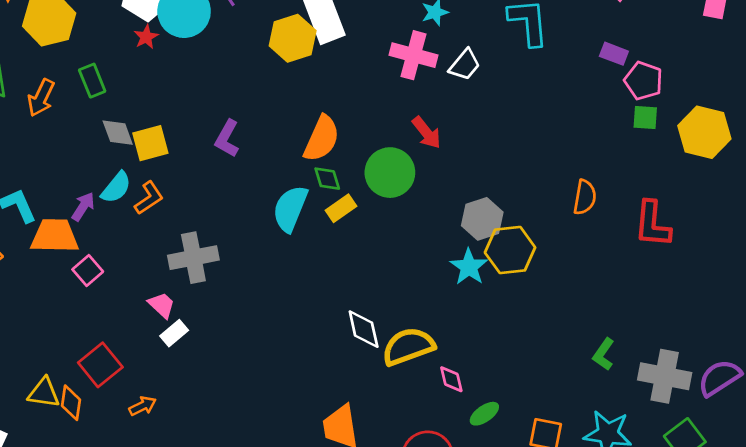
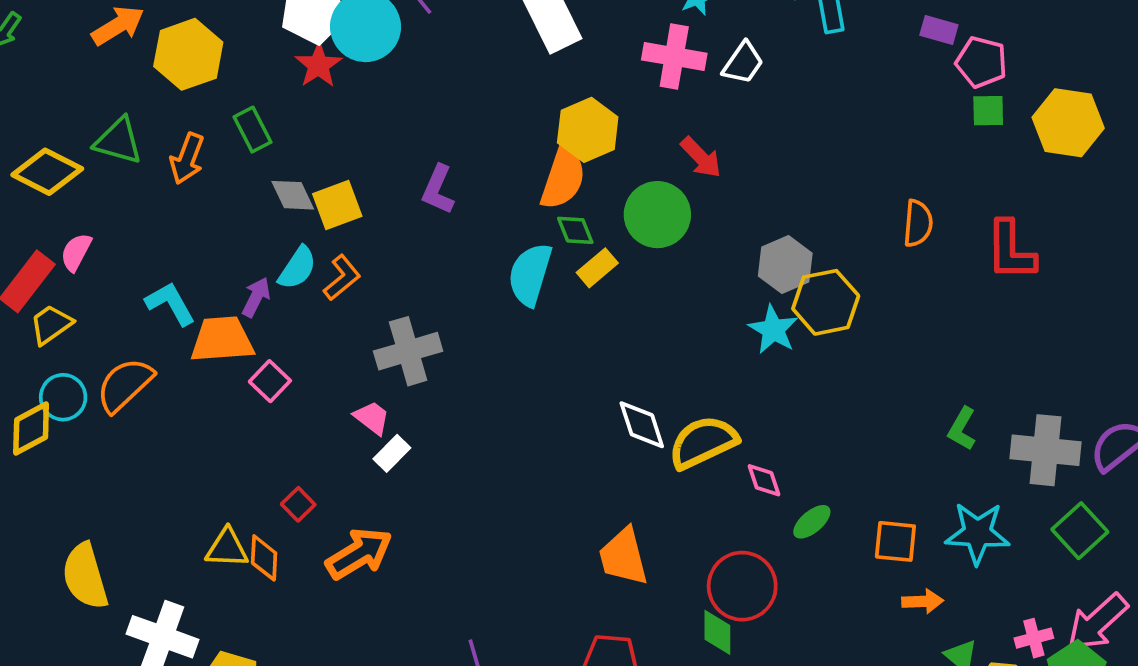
red star: (146, 37) -> (318, 65), size x1.4
yellow hexagon: (293, 38) -> (588, 130), moved
red square: (100, 365) -> (298, 504), size x0.6
orange arrow: (143, 406) -> (359, 554), size x1.8

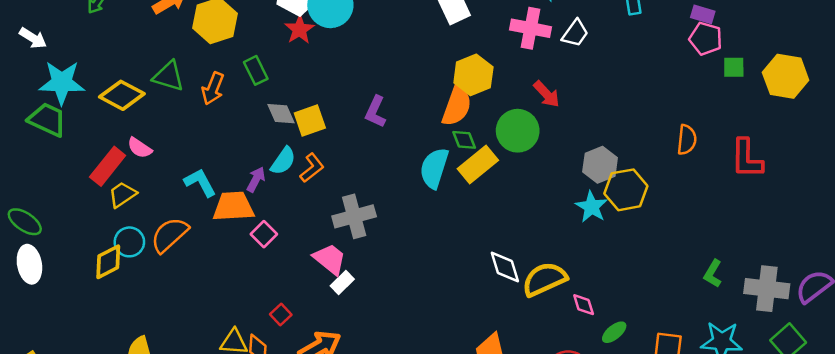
pink pentagon: (981, 62) -> (706, 39), moved
pink semicircle: (76, 252) -> (140, 148), turned -85
yellow rectangle: (597, 268) -> (478, 165), size x1.5
pink trapezoid: (372, 418) -> (330, 259), size x1.4

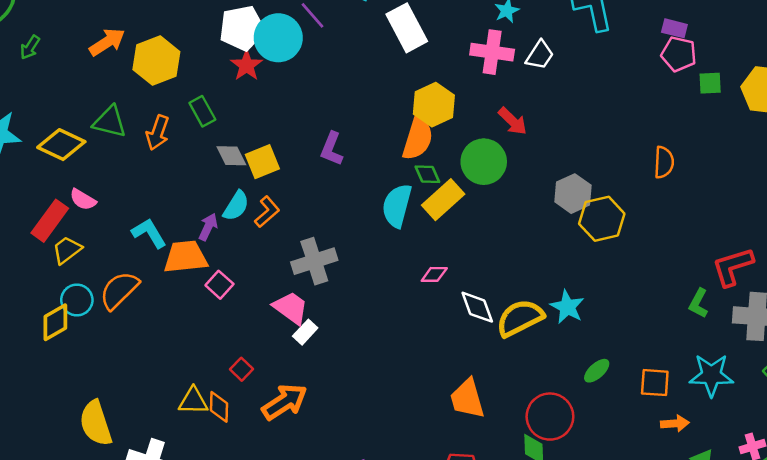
red L-shape: (747, 158) -> (733, 267), moved, turned 75
cyan star: (591, 207) -> (567, 307), moved
pink diamond: (584, 305) -> (434, 274), moved, turned -70

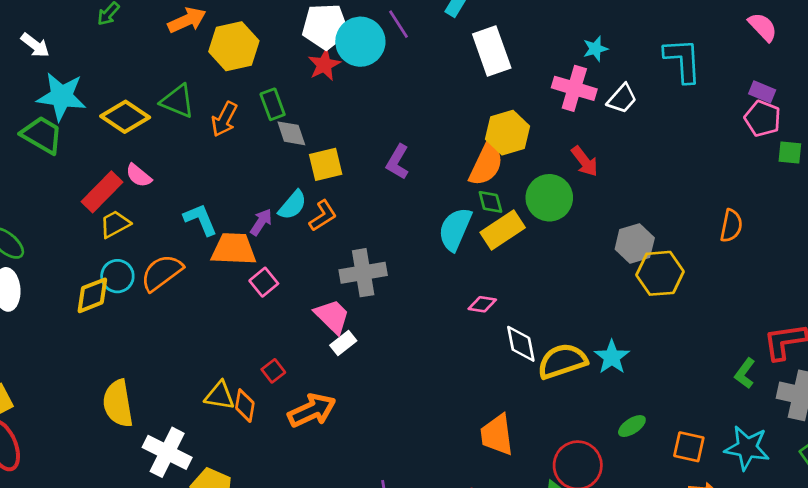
gray diamond: (231, 156) -> (291, 133), moved

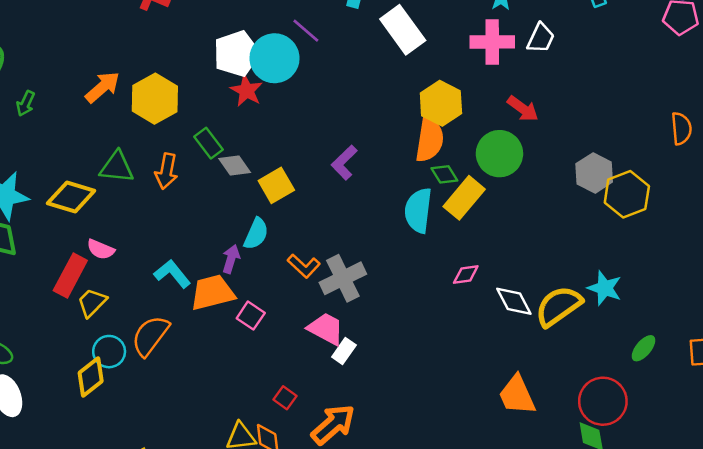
purple L-shape: (398, 162) -> (344, 163), turned 32
orange L-shape: (323, 216) -> (304, 266), moved, turned 92

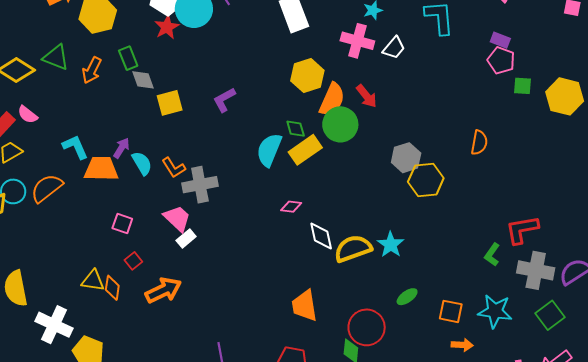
orange semicircle: (430, 140) -> (332, 99), moved
cyan semicircle: (256, 234) -> (142, 163), moved, turned -70
pink square: (251, 316) -> (122, 223), moved, turned -30

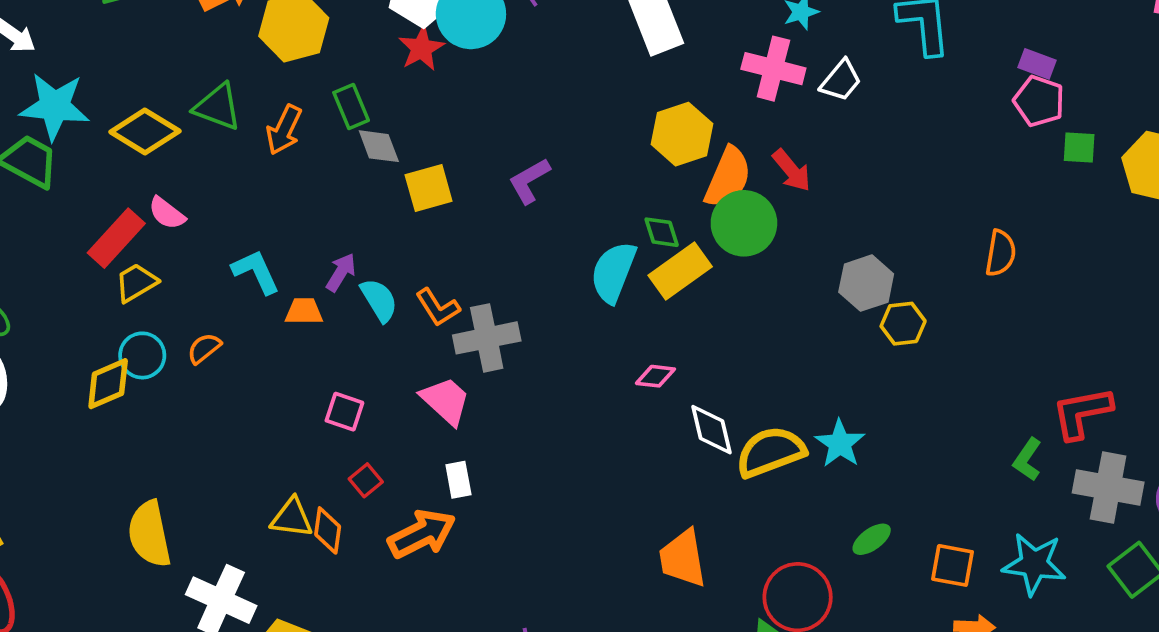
orange trapezoid: (101, 169) -> (304, 311), size x0.6
yellow hexagon: (426, 180) -> (903, 324), size x0.7
orange semicircle: (47, 188) -> (204, 348), size x0.6
white rectangle: (186, 238) -> (458, 480), moved, turned -60

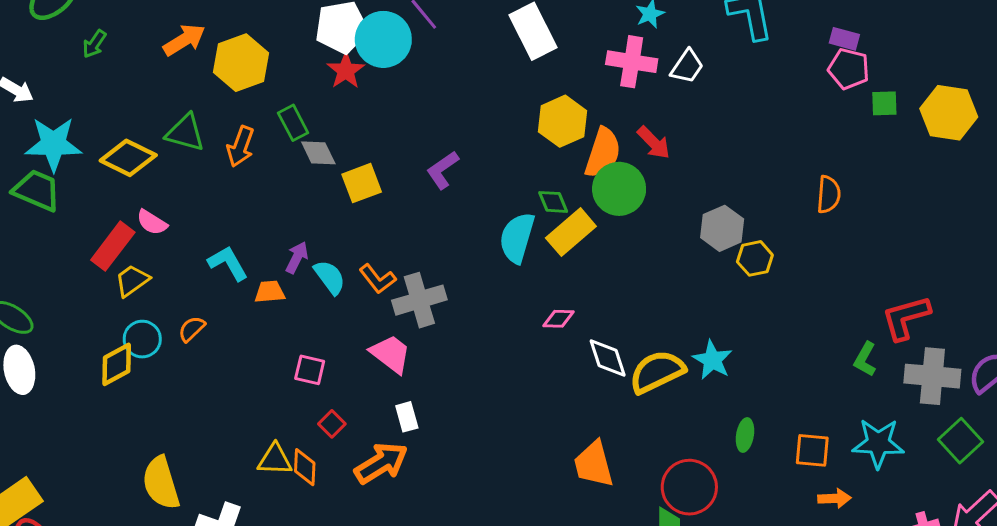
green ellipse: (872, 539) -> (745, 435), turned -40

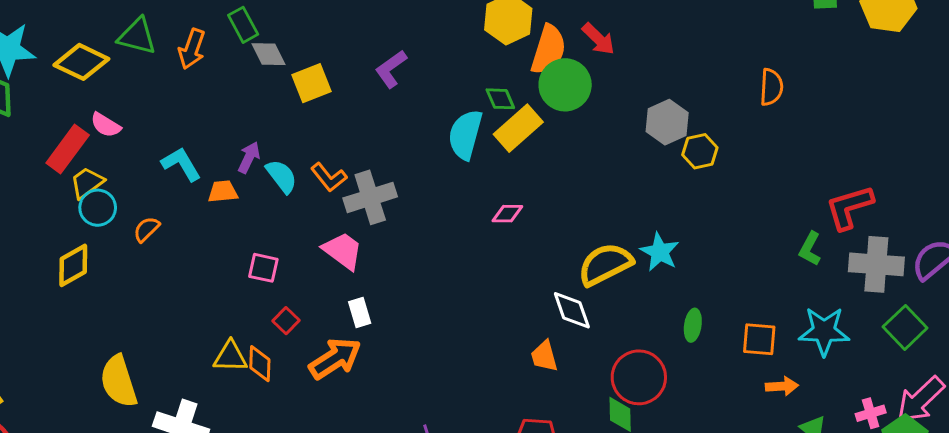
cyan circle: (142, 339) -> (98, 208), moved
white diamond: (608, 358) -> (572, 310), moved
orange trapezoid: (594, 464) -> (544, 356), size x0.7

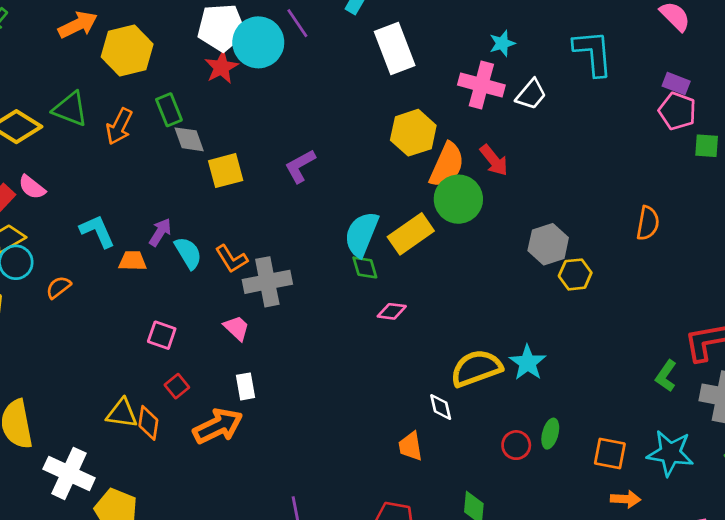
green diamond: (500, 99) -> (365, 267), moved
pink trapezoid: (343, 251) -> (236, 328), size x0.7
white diamond: (572, 310) -> (441, 407), size x0.7
red circle: (639, 377) -> (516, 445), moved, size x0.6

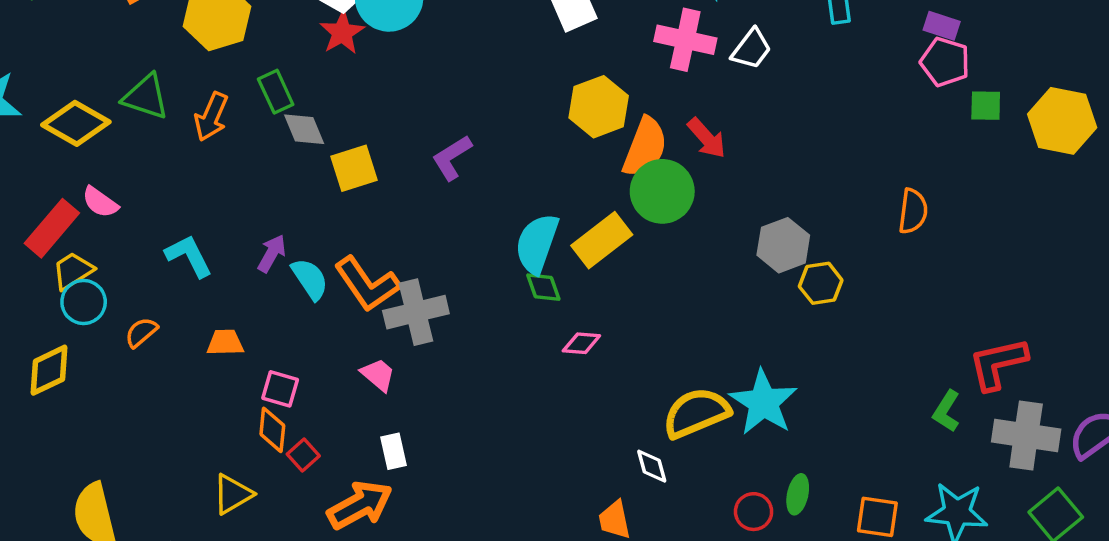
orange L-shape: (231, 259) -> (367, 284), size x1.5
orange trapezoid: (133, 261) -> (225, 343), moved
cyan star: (528, 363) -> (763, 402), size x1.4
yellow triangle: (122, 413) -> (233, 494), turned -36
orange diamond: (148, 423) -> (272, 430), moved

